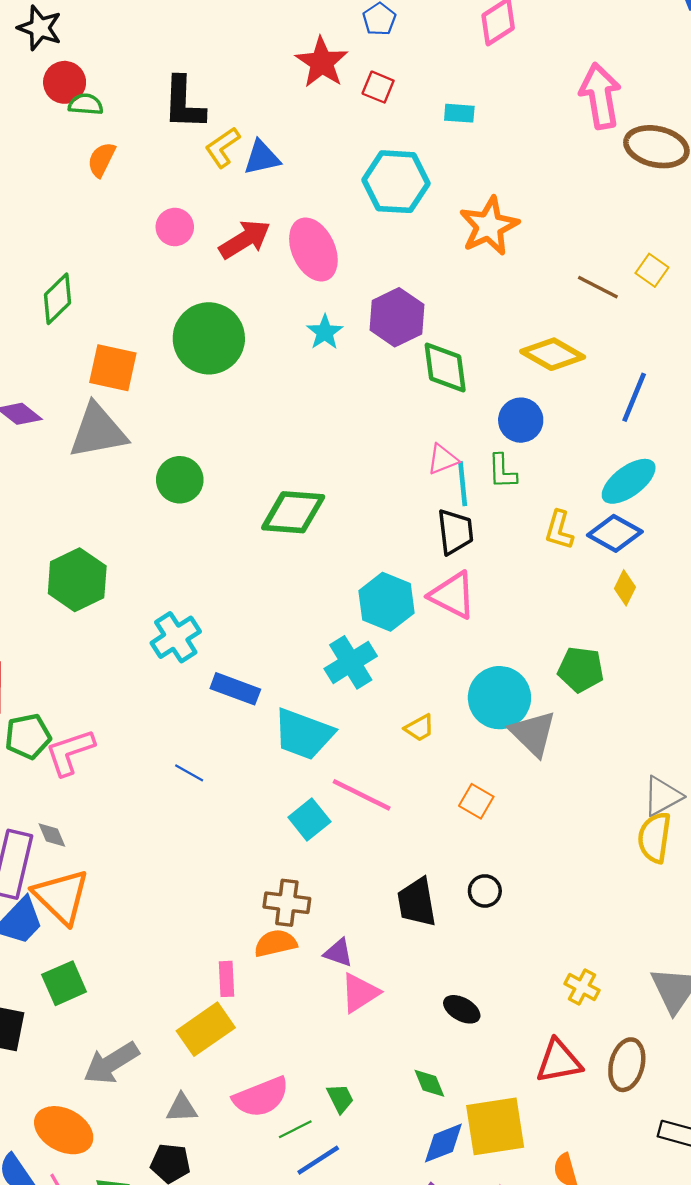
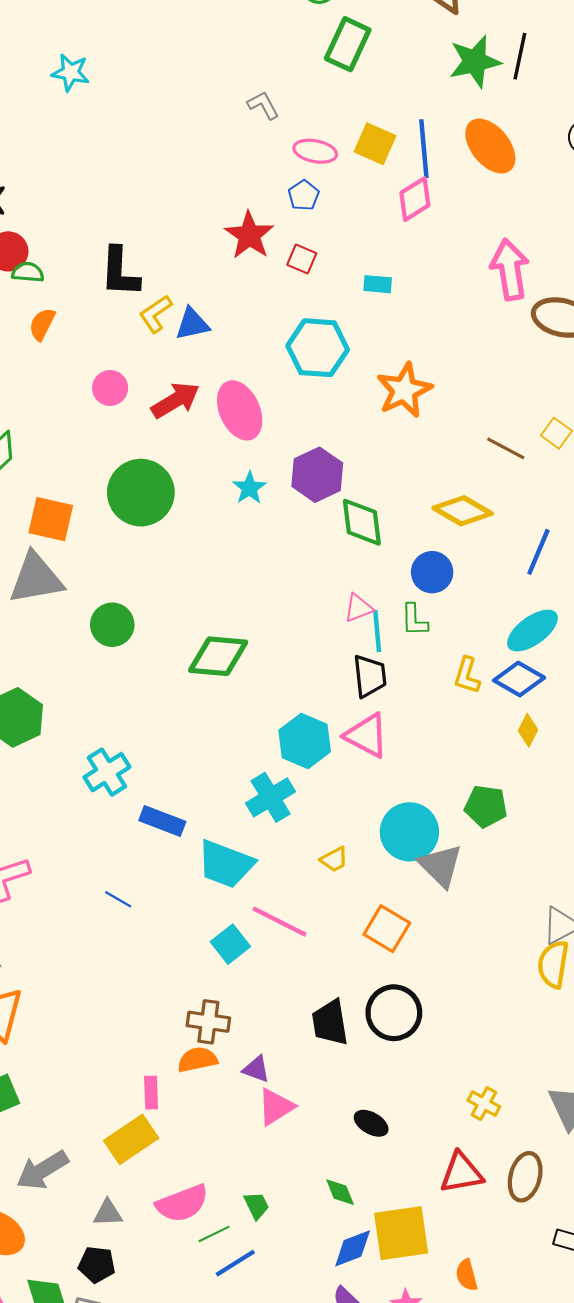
orange square: (476, 801) -> (387, 929), size x1.4
black circle: (485, 891) -> (394, 1013), size x1.8

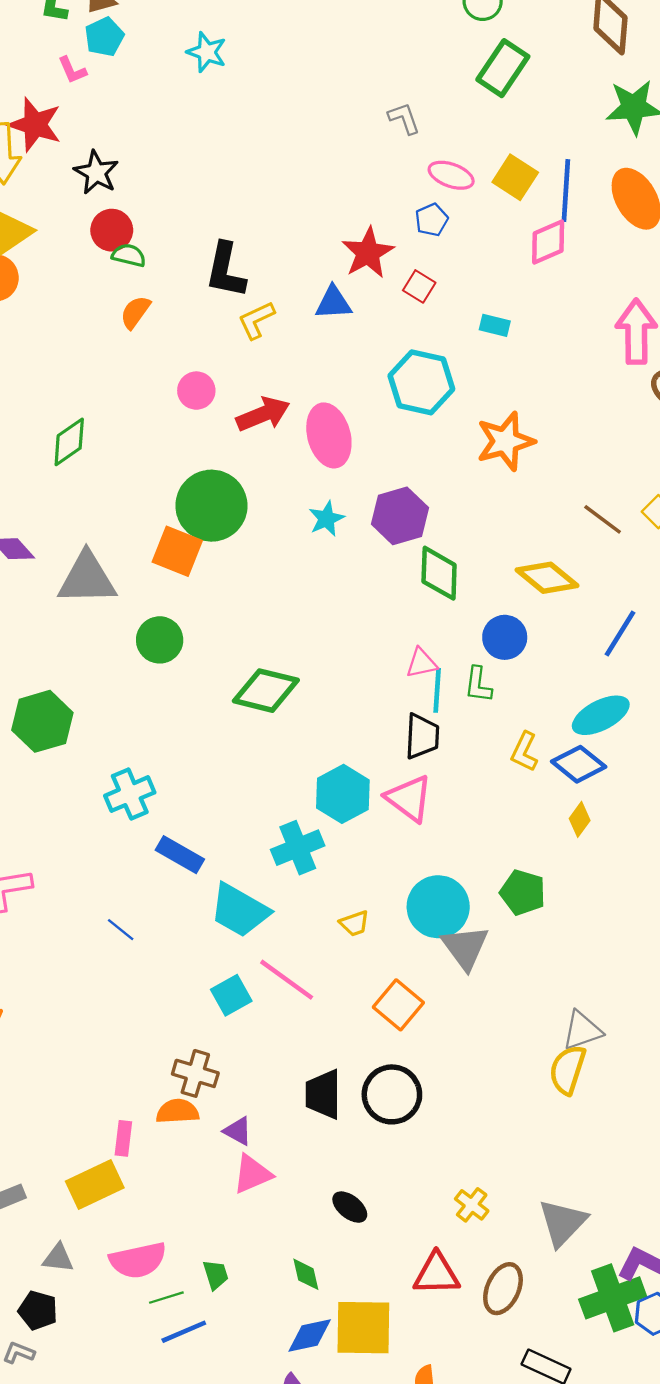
blue triangle: (192, 324) -> (333, 303), moved
orange square: (51, 519) -> (177, 551), moved

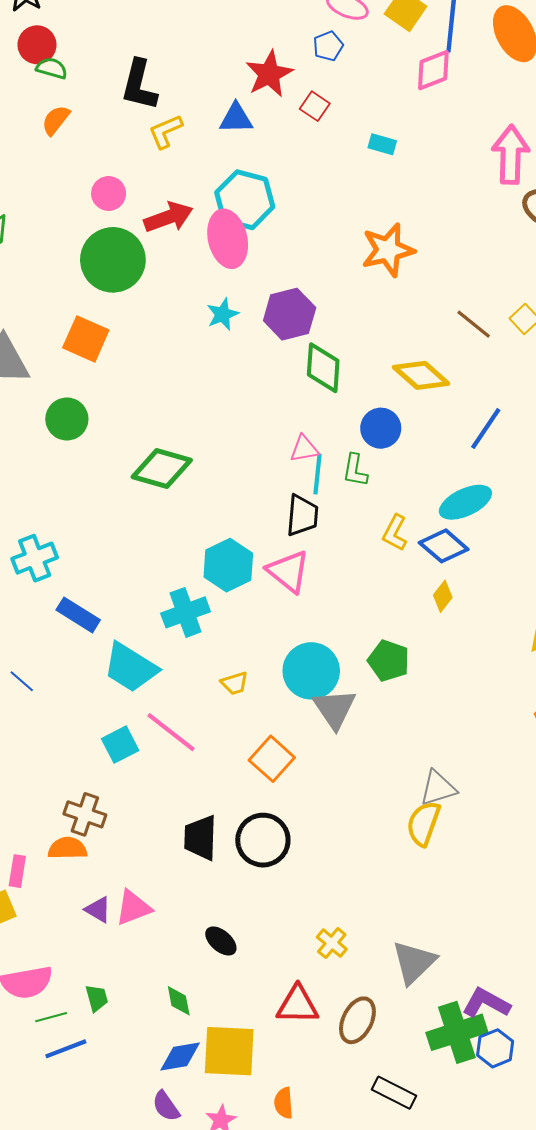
cyan hexagon: (421, 382) -> (245, 200), moved
green circle: (211, 506) -> (113, 260), moved
purple triangle: (238, 1131) -> (98, 910), moved

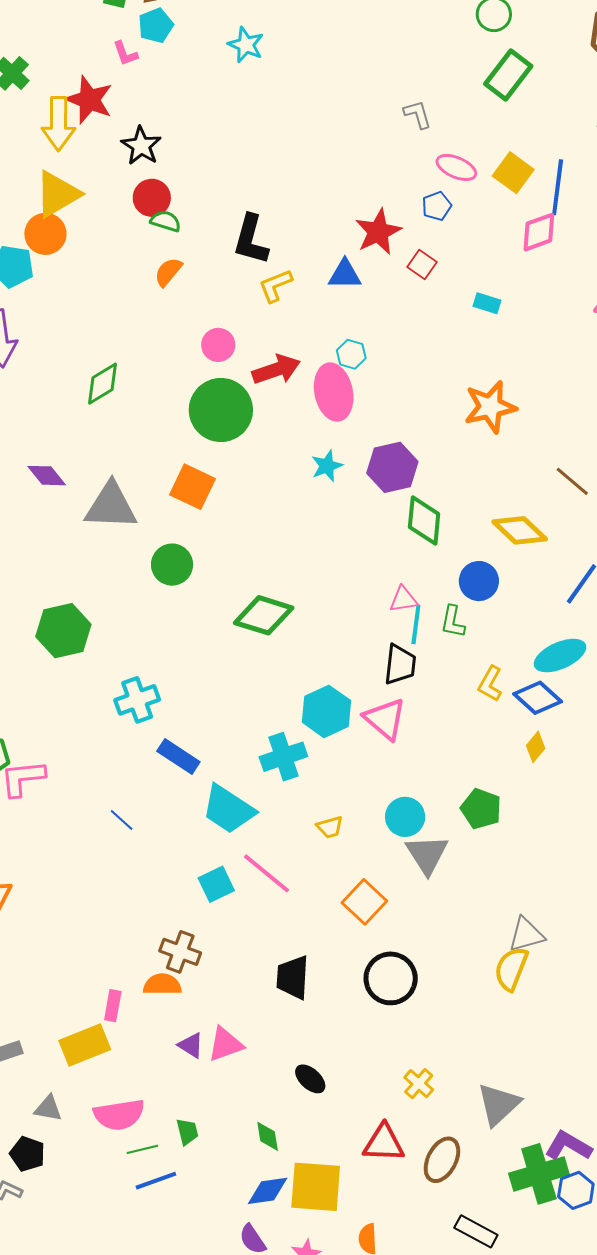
cyan hexagon: (245, 200) -> (351, 354), size x0.5
cyan circle: (311, 671) -> (405, 817), size x0.7
black circle: (263, 840) -> (391, 978), moved

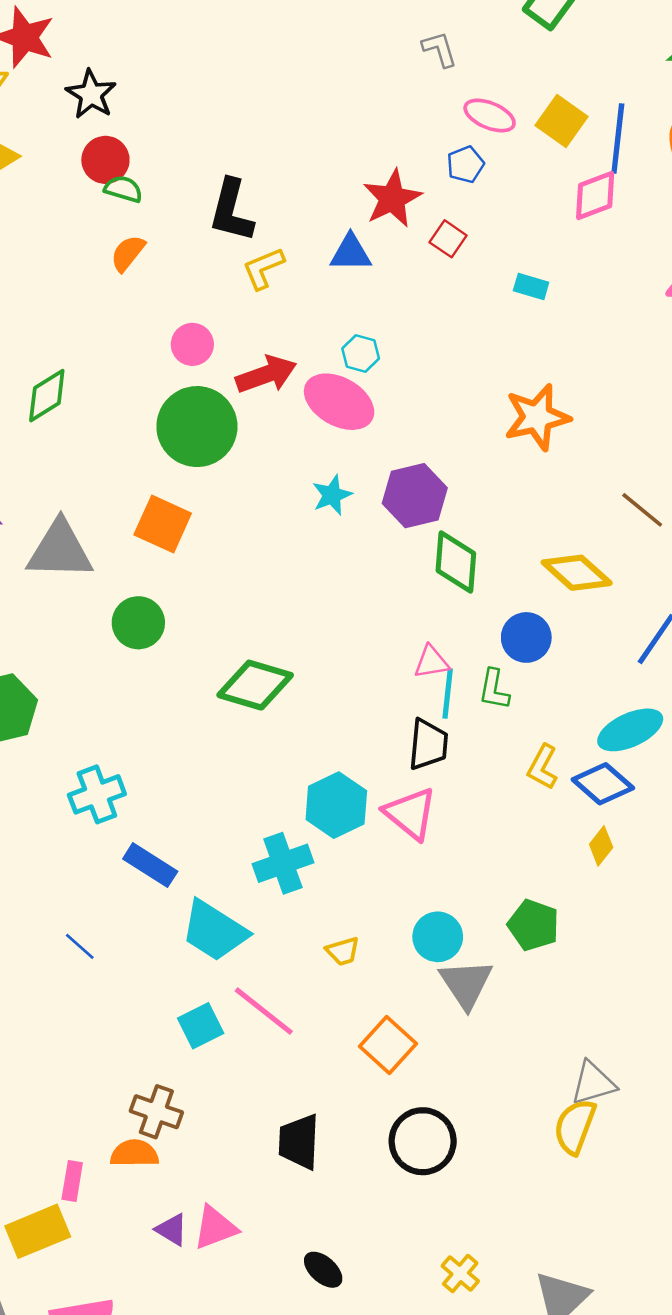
pink ellipse: (334, 392) -> (339, 402), turned -48

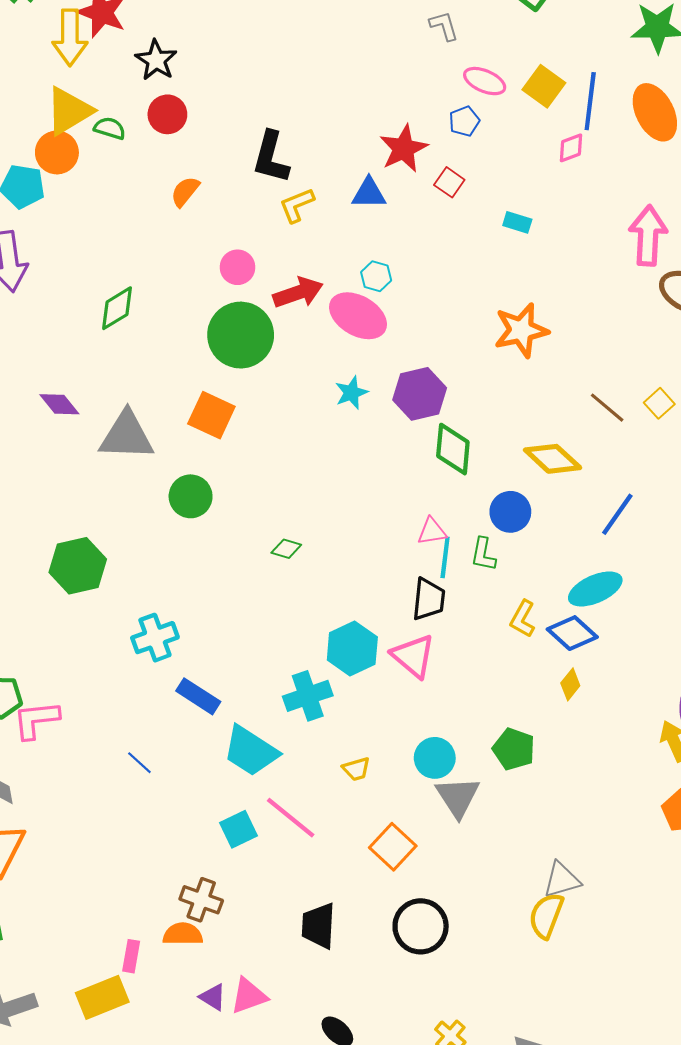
green semicircle: (123, 189) -> (110, 128), moved
pink diamond: (595, 195) -> (571, 148), size x0.7
green diamond: (255, 685) -> (286, 549), size x0.5

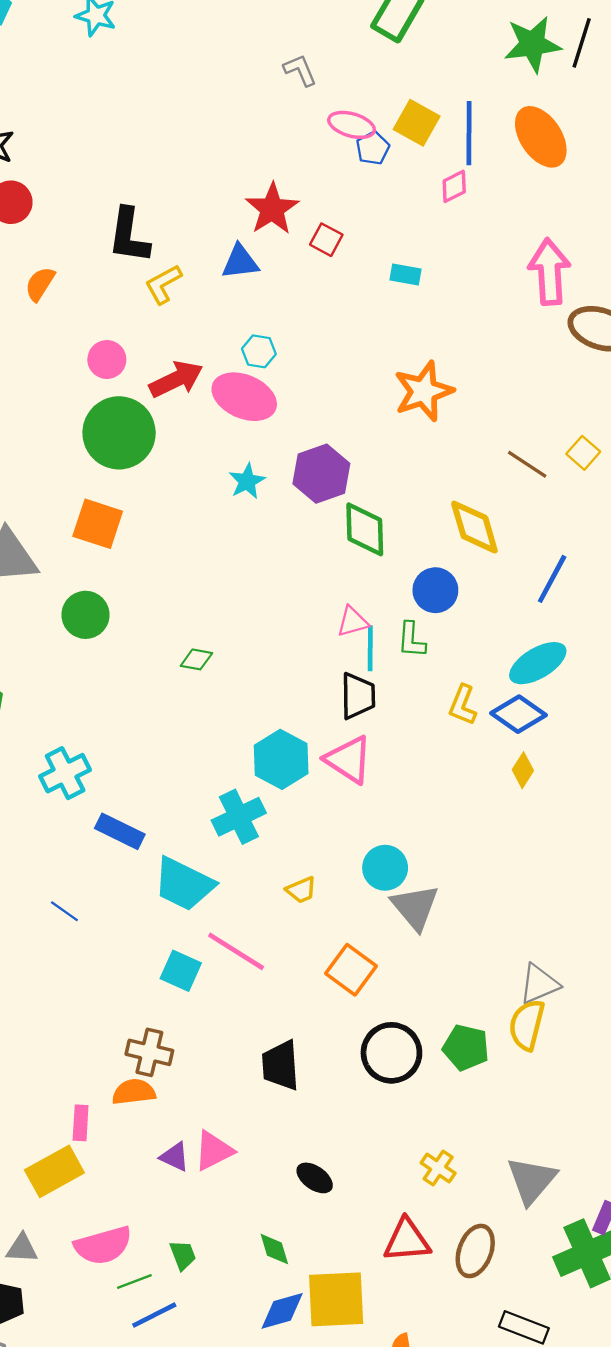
blue pentagon: (464, 121) -> (373, 148), moved
yellow diamond: (553, 459) -> (474, 527), turned 38
green pentagon: (514, 749) -> (466, 1048), moved
cyan square: (238, 829) -> (181, 971), turned -33

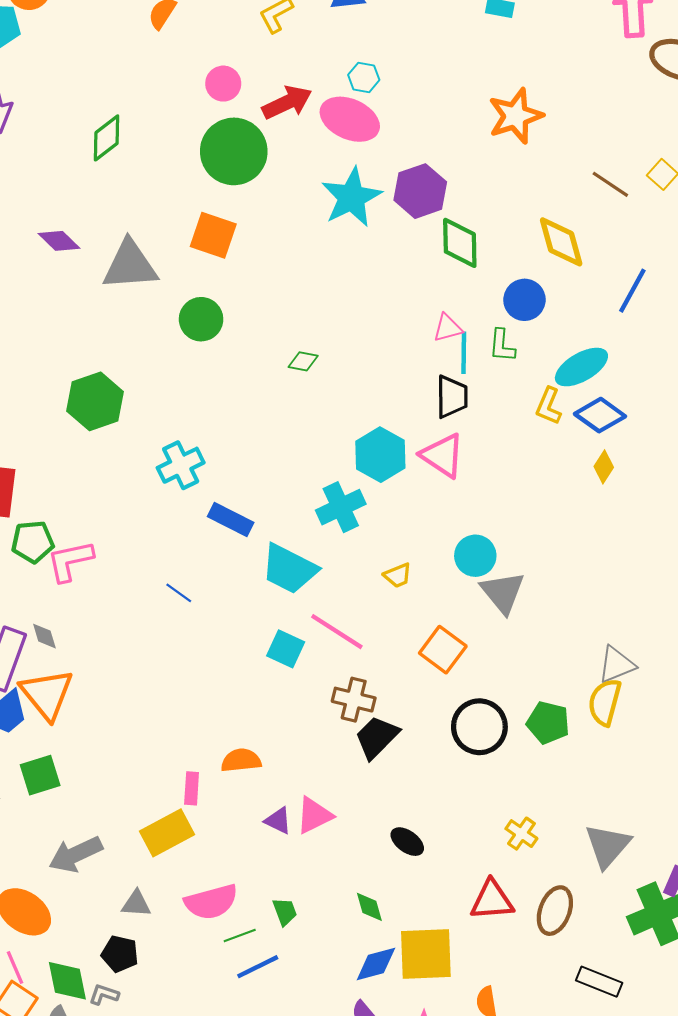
cyan star: (247, 481) -> (352, 197), size x1.8
cyan ellipse: (538, 663) -> (581, 367), moved
brown cross: (149, 1052) -> (354, 700), moved
black trapezoid: (280, 1065) -> (377, 737), turned 48

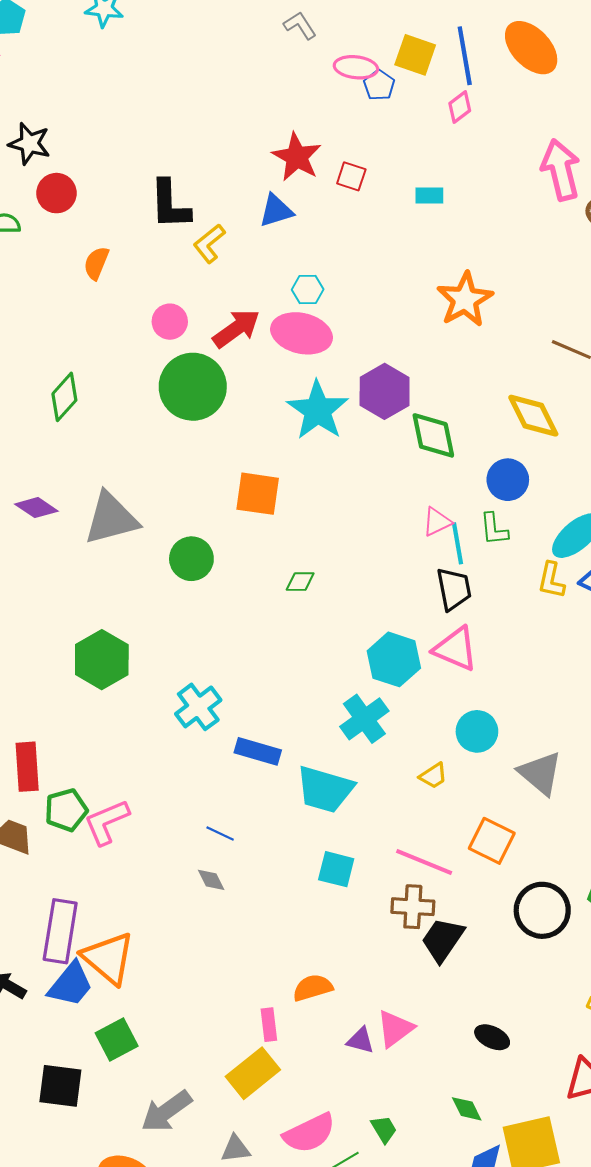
orange square: (213, 235) -> (258, 494), moved
cyan circle: (475, 556) -> (477, 731), moved
pink line: (337, 632) -> (424, 862), moved
gray diamond: (44, 636) -> (211, 880), moved

